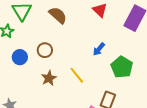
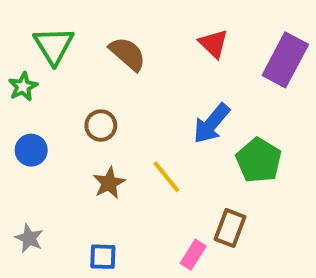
blue arrow: (99, 49) -> (212, 123), size x1.5
blue circle: (20, 57) -> (31, 150), moved

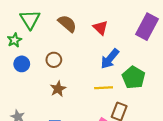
red triangle: (214, 44) -> (100, 28), moved
blue circle: (31, 150) -> (22, 64), moved
yellow line: (166, 177) -> (104, 88), moved, turned -54

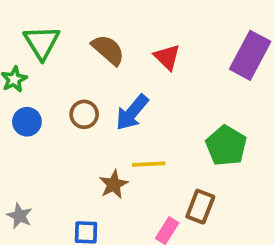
blue arrow: (110, 59) -> (132, 113), moved
yellow line: (104, 88) -> (149, 164), moved
brown star: (58, 89) -> (114, 184), moved

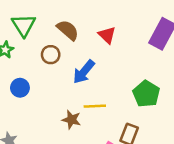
brown circle: (84, 114) -> (51, 55), moved
blue circle: (27, 122) -> (20, 88), moved
brown star: (114, 184) -> (71, 120), turned -30

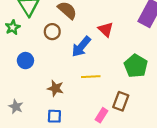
red triangle: (107, 35) -> (106, 29), moved
brown star: (71, 120) -> (55, 88), moved

